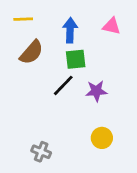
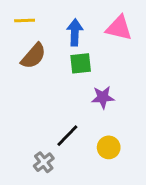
pink triangle: (112, 26) -> (119, 28), size x1.4
black line: (63, 85) -> (67, 136), moved
gray cross: (41, 152) -> (44, 162), turned 30

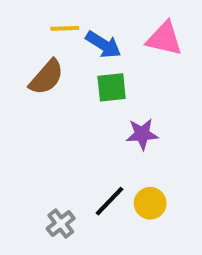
yellow line: (25, 21) -> (65, 28), moved
blue arrow: (75, 32) -> (103, 45), turned 120
black line: (67, 136) -> (109, 201), moved

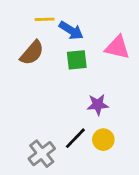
pink triangle: (164, 39) -> (117, 47), moved
purple star: (142, 134) -> (98, 105), moved
gray cross: (61, 224) -> (42, 154), size x1.4

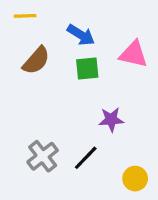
yellow line: (45, 19) -> (25, 16), moved
yellow circle: (103, 140) -> (135, 179), moved
gray cross: (42, 154) -> (43, 156), moved

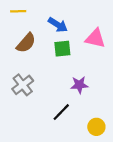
gray cross: (43, 156) -> (23, 85), moved

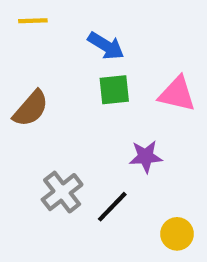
pink triangle: (95, 38) -> (177, 94), moved
brown semicircle: (26, 43) -> (31, 109), moved
gray cross: (23, 85) -> (62, 192), moved

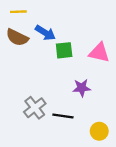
blue arrow: (106, 46) -> (45, 33), moved
brown semicircle: (31, 109) -> (17, 37), moved, turned 75
black line: (112, 207) -> (63, 116), turned 54

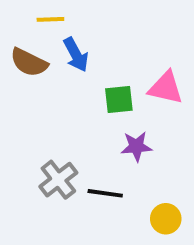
yellow line: (18, 12) -> (50, 19), moved
blue arrow: (45, 33) -> (76, 55), turned 30
green square: (64, 50) -> (119, 100), moved

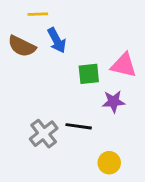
purple star: (136, 146) -> (114, 102), moved
black line: (105, 193) -> (79, 126), moved
yellow circle: (166, 219) -> (109, 163), moved

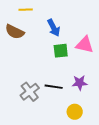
blue arrow: (57, 40) -> (54, 28), moved
purple star: (114, 102) -> (80, 83), moved

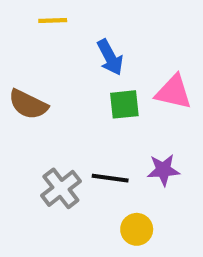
brown semicircle: (15, 32) -> (28, 104), moved
yellow circle: (75, 112) -> (137, 229), moved

